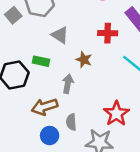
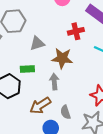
gray triangle: (60, 35) -> (37, 43), turned -35
brown star: (84, 60) -> (62, 58), size x1.5

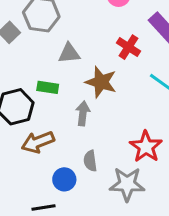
red cross: (76, 31) -> (129, 47), turned 35
brown arrow: (40, 106) -> (38, 142), moved

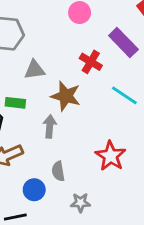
gray star: (127, 184) -> (81, 203), moved, size x0.6

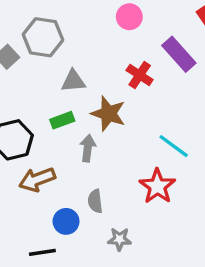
cyan line: (124, 95) -> (174, 146), moved
green rectangle: (15, 103) -> (62, 120), moved, turned -30

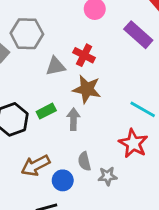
red cross: (140, 75) -> (84, 55), moved
green rectangle: (62, 120) -> (46, 111), moved
brown arrow: (37, 179) -> (35, 166), moved
gray star: (119, 239) -> (108, 176), moved

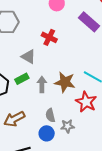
gray triangle: (56, 66) -> (28, 57), moved, turned 42
brown star: (87, 89) -> (65, 82), moved
blue circle: (63, 180) -> (47, 133), moved

